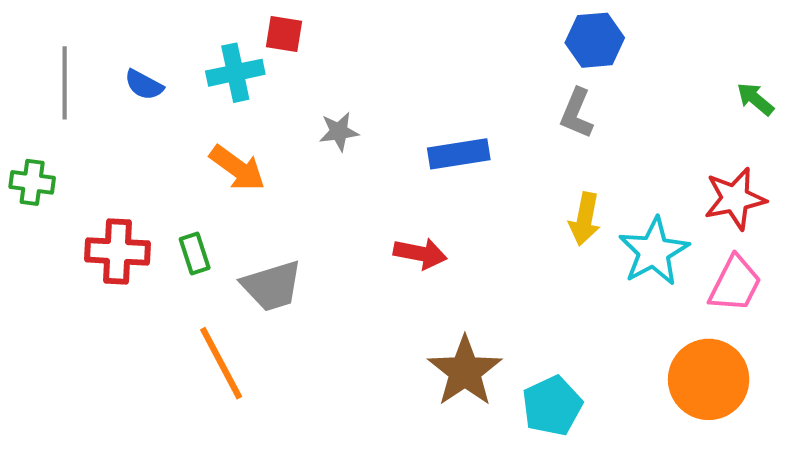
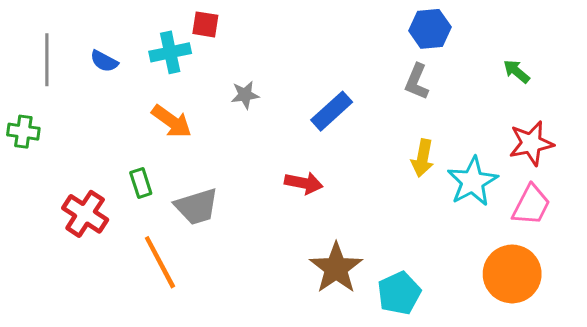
green arrow: (755, 99) -> (517, 71), moved
blue rectangle: (459, 154) -> (332, 111), turned -33
red cross: (117, 251) -> (85, 214), moved, turned 30

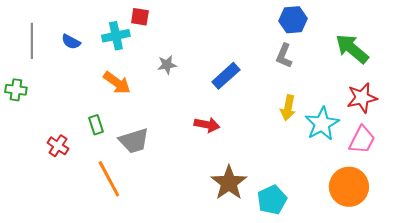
green arrow: (517, 71) -> (352, 49), size x1.8
red cross: (85, 214) -> (58, 146), size x0.7

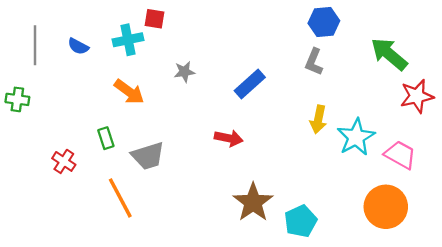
red star: (362, 98) -> (417, 96), moved
pink trapezoid: (362, 140) -> (400, 155), turned -88

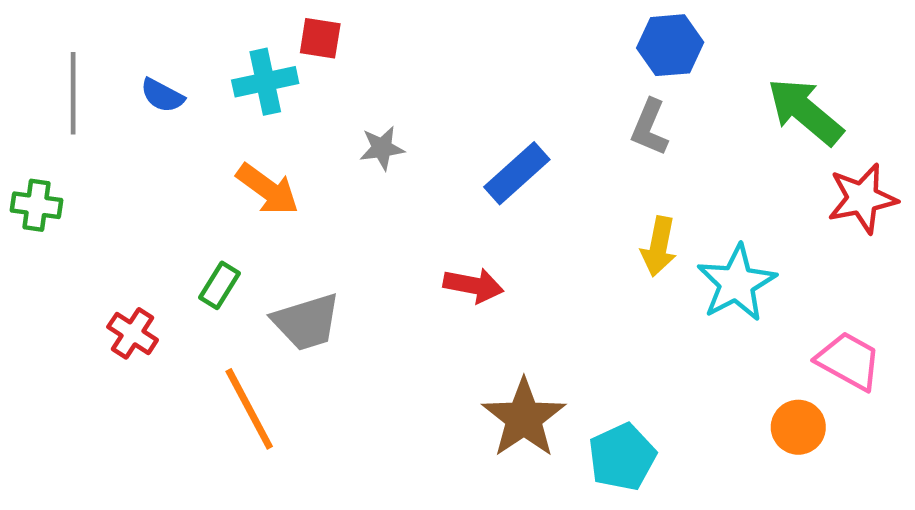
green rectangle: (106, 138) -> (219, 285), turned 50
pink trapezoid: (400, 155) -> (849, 361), moved
orange circle: (386, 207) -> (798, 427), size x0.6

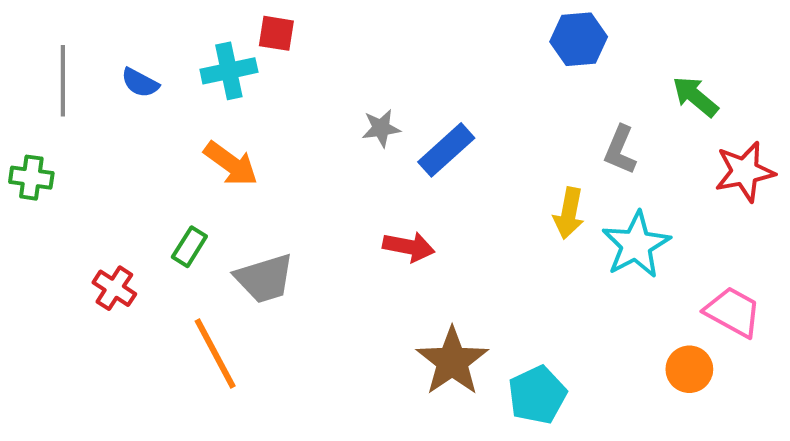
green arrow: (805, 111) -> (695, 97), size x0.7
gray L-shape: (650, 128) -> (620, 150), moved
gray star: (382, 148) -> (381, 128), moved

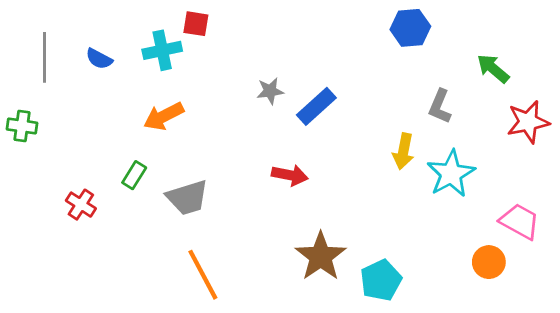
orange arrow: (231, 164) -> (164, 116), turned 117
orange line: (215, 353) -> (203, 275), moved

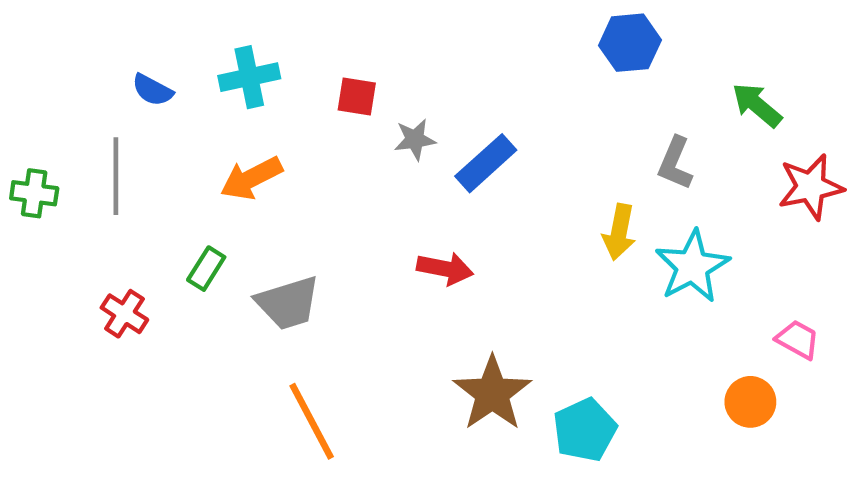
red square: (196, 24) -> (357, 96), moved
gray line: (44, 57) -> (116, 176), moved
pink trapezoid: (520, 221) -> (798, 340), size x0.7

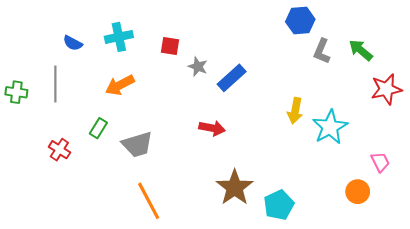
gray star: (415, 139) -> (198, 67), turned 30
gray L-shape: (675, 163) -> (322, 51), moved
pink trapezoid: (798, 340) -> (380, 162), turned 35

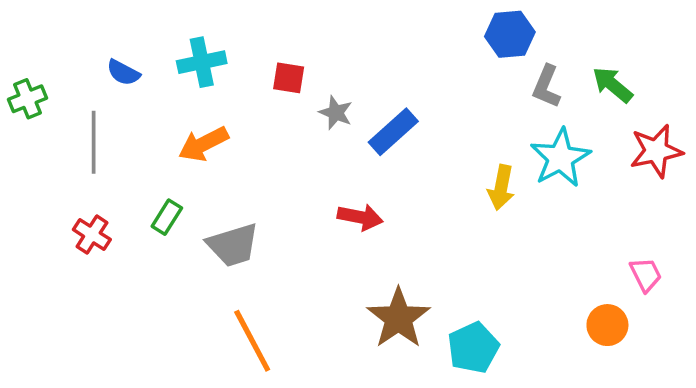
green cross: (16, 92) -> (28, 99), moved, turned -30
cyan star: (330, 127) -> (560, 158), moved
red cross: (59, 150) -> (92, 235), moved

